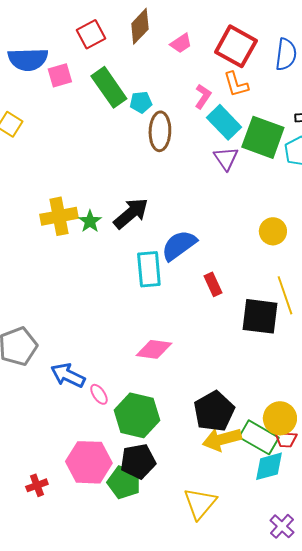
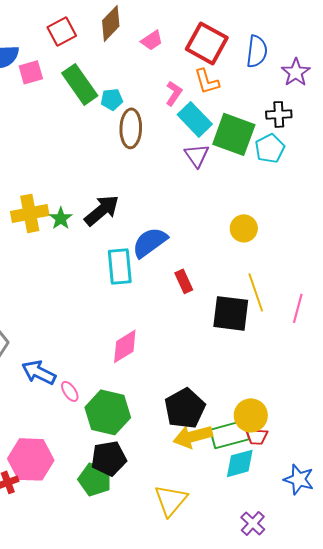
pink diamond: (154, 349) -> (125, 346), turned -39
green rectangle: (259, 437) -> (230, 434), turned -45
pink hexagon: (89, 462) -> (31, 459), moved

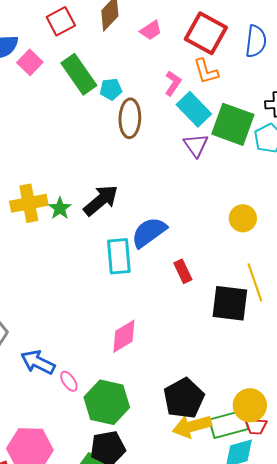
pink square: (31, 72) -> (30, 62), turned -30

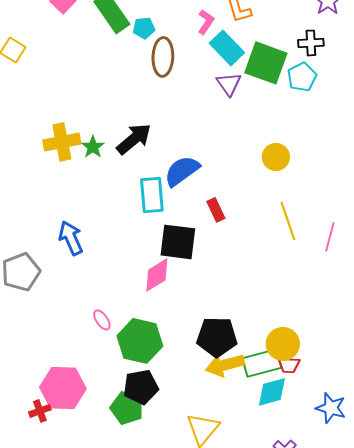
black square: (230, 303) -> (178, 242), moved
blue arrow: (38, 362) -> (71, 238), moved, turned 40
black pentagon: (184, 398) -> (217, 337), turned 30

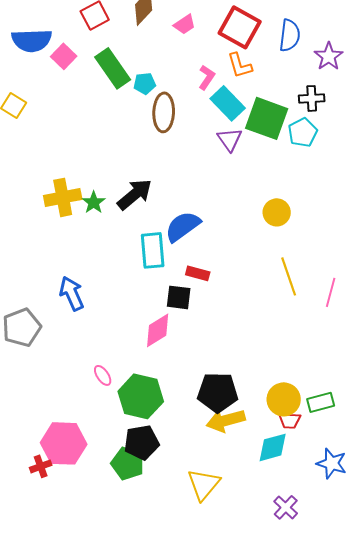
red rectangle: (216, 210) -> (198, 273), moved, turned -50
black square: (178, 242) -> (179, 297), size x0.7
green rectangle: (262, 363) -> (321, 402), moved, size x0.7

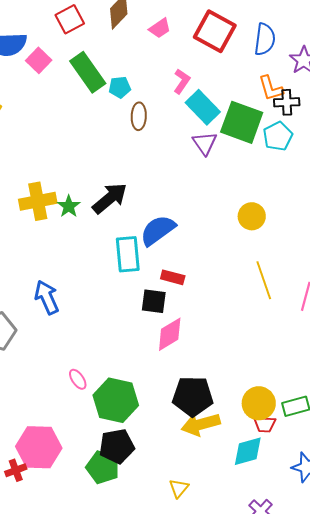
orange L-shape: (240, 65) -> (271, 88), moved
brown ellipse: (164, 112) -> (139, 116), size x0.7
pink diamond: (158, 330) -> (170, 334), moved
yellow triangle: (204, 484) -> (179, 488), size x0.6

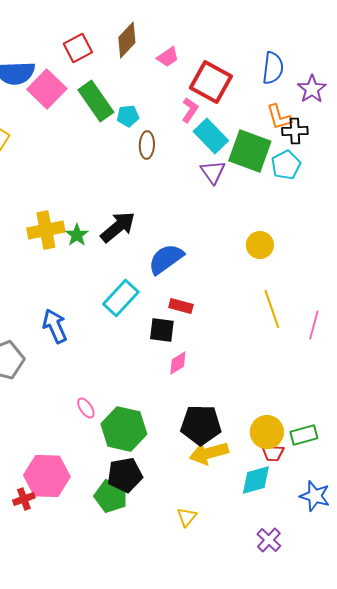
red square: (215, 31) -> (211, 82), moved
pink square: (39, 60) -> (47, 89), size x1.5
cyan rectangle: (128, 254) -> (121, 298), moved, turned 48
pink diamond: (170, 334) -> (178, 363), size x0.7

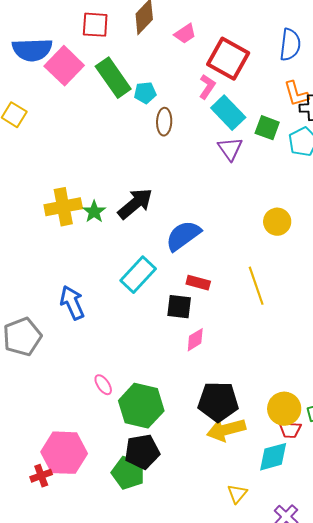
red square: (78, 48) -> (95, 25), turned 32
green square: (250, 151) -> (267, 128), size x0.6
yellow line: (272, 309) -> (256, 286), moved
yellow triangle: (187, 517) -> (237, 494), moved

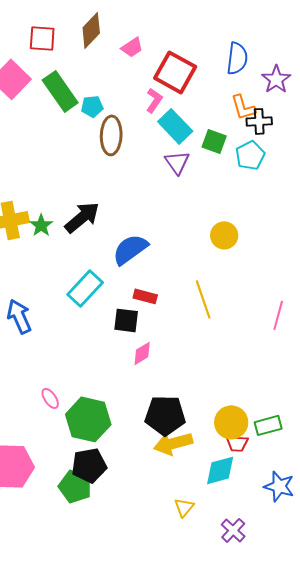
brown ellipse: (164, 122) -> (111, 135), size x1.4

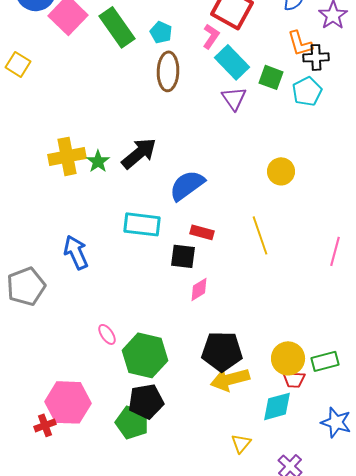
cyan pentagon: (92, 106) -> (161, 32), moved, turned 30
cyan rectangle: (85, 288) -> (142, 224), turned 54

